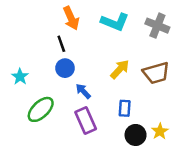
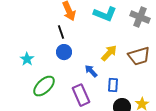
blue arrow: (83, 91) -> (91, 71), moved

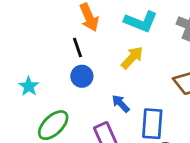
yellow arrow: (109, 53) -> (132, 58), moved
blue rectangle: (113, 85) -> (152, 124), size x1.5

